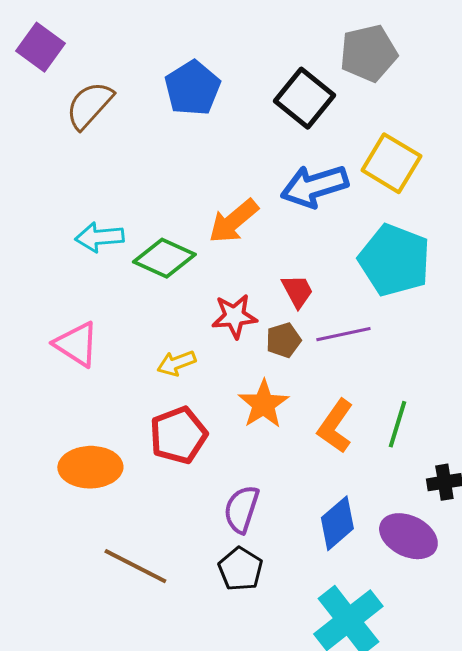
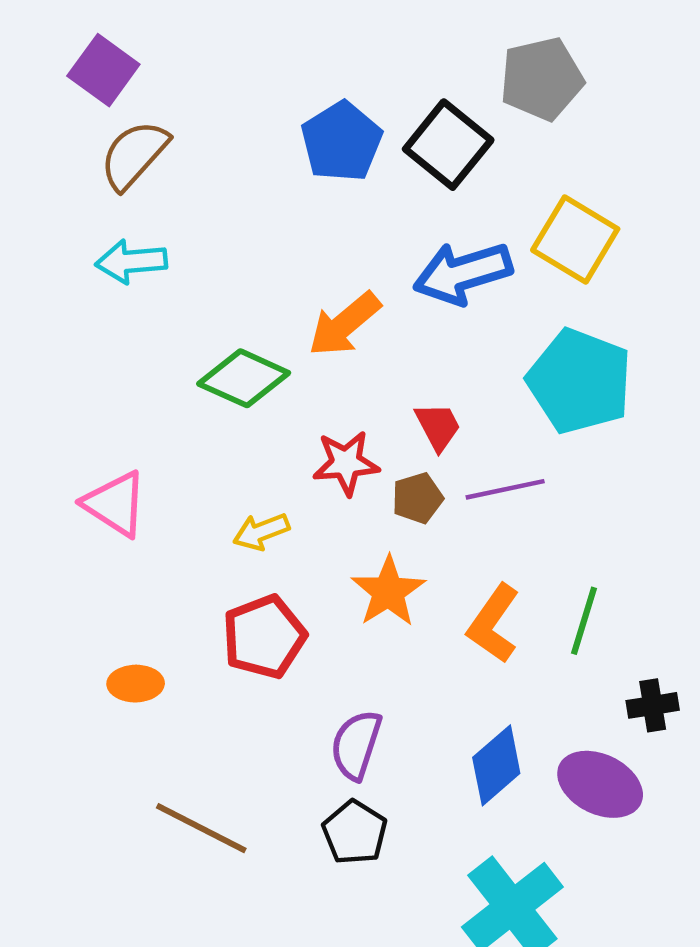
purple square: (40, 47) -> (103, 70), moved
blue pentagon: (192, 88) -> (342, 142), moved
cyan arrow: (99, 237) -> (131, 261), moved
orange ellipse: (90, 467) -> (136, 684), size x0.6

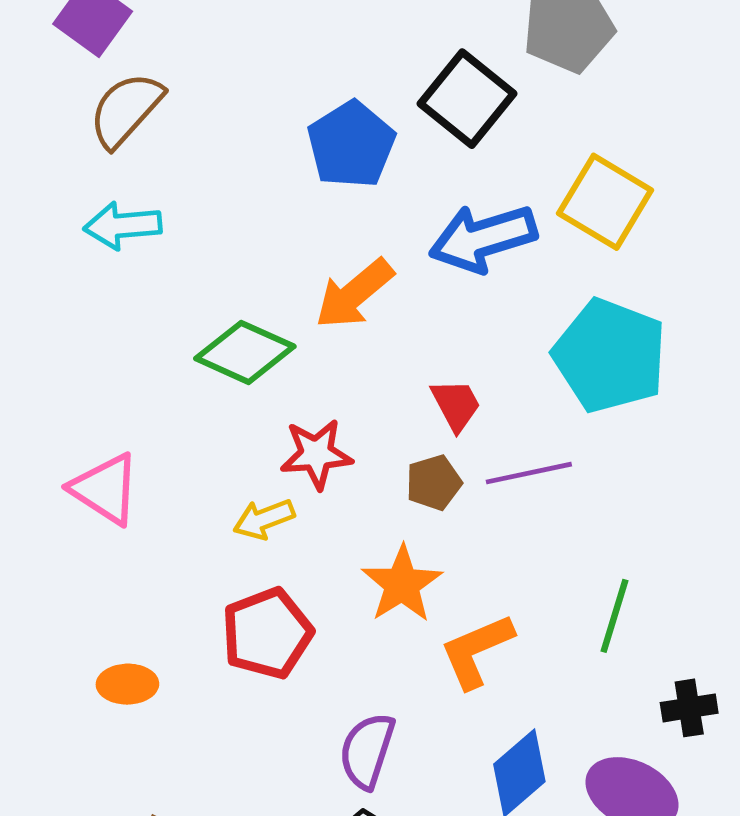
blue pentagon: (342, 142) -> (351, 145), moved
red star: (346, 463) -> (316, 454), moved
orange L-shape: (493, 624) -> (477, 651), moved, turned 32

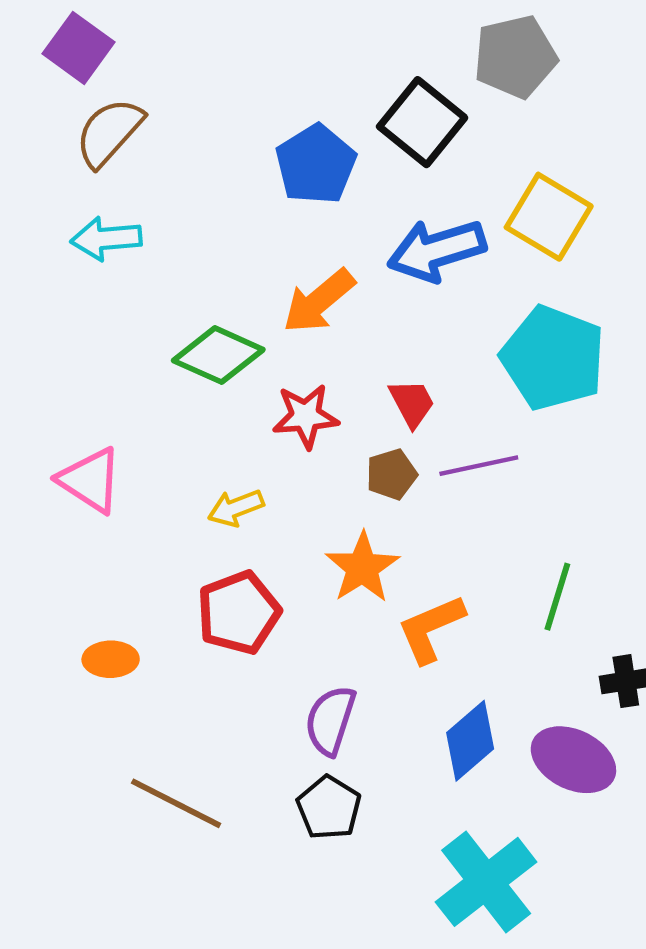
red star: (316, 454) -> (306, 416), moved

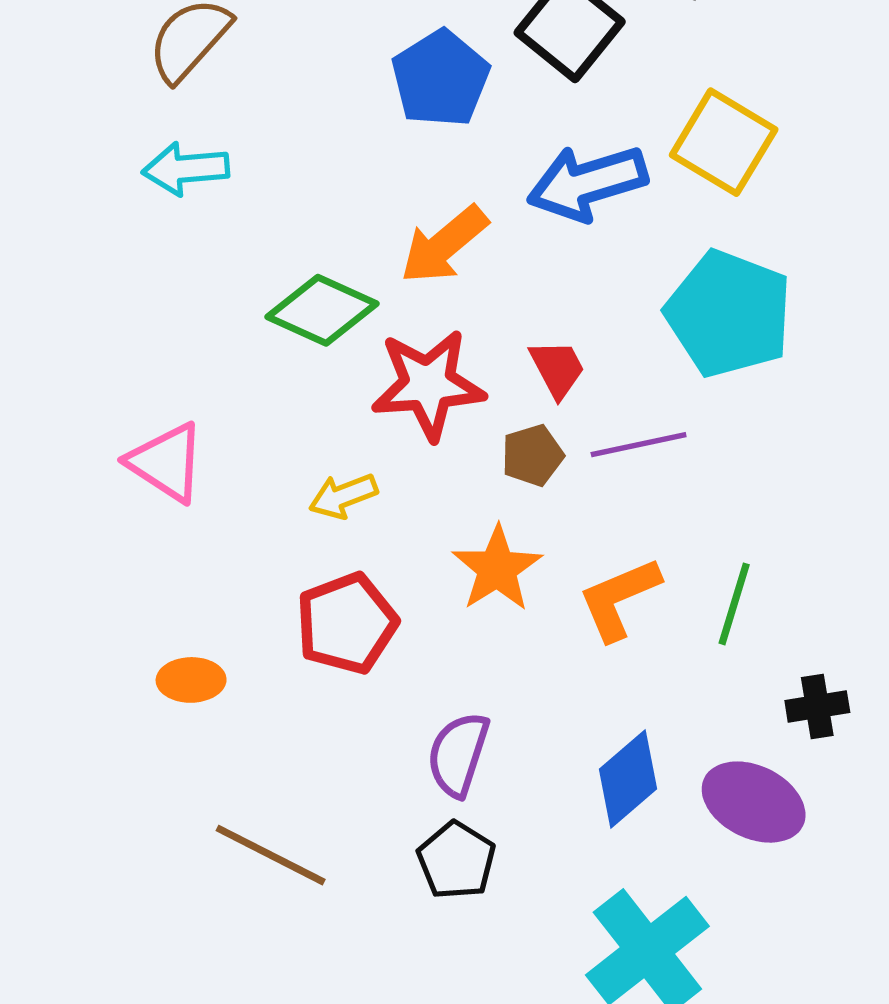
red star: (306, 416) -> (428, 385), size x1.4
orange L-shape: (431, 629) -> (619, 599), moved

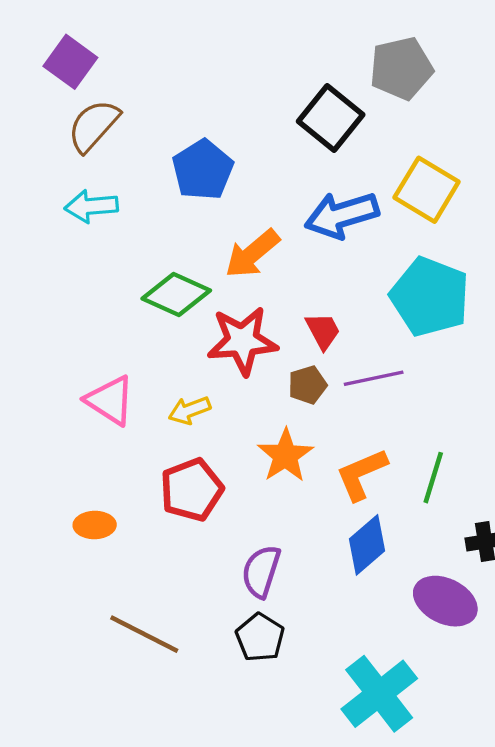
blue pentagon: (440, 79) -> (203, 170), moved
pink triangle: (166, 462) -> (110, 400), moved
blue diamond: (628, 779) -> (367, 545), moved

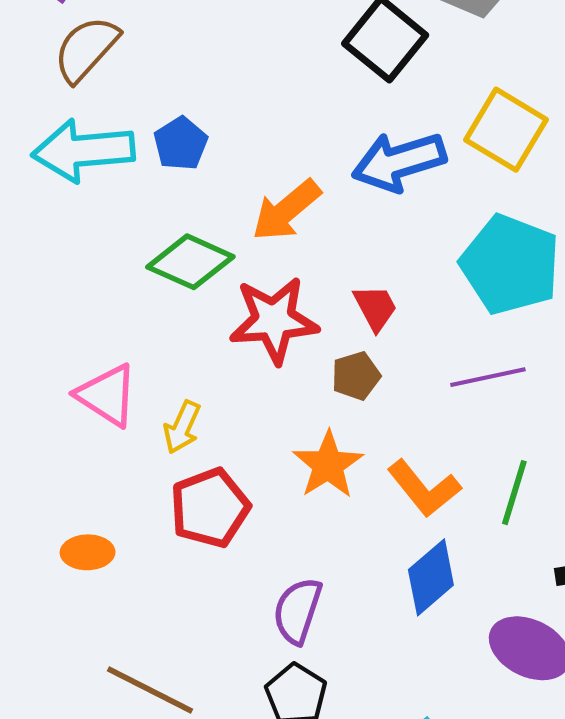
blue pentagon: (203, 170) -> (181, 144), moved, size x0.7
cyan arrow: (91, 206) -> (83, 151), size x1.5
purple line: (374, 378) -> (488, 377), moved
yellow arrow: (189, 410) -> (182, 427), moved, turned -45
orange L-shape: (362, 474) -> (424, 488), turned -106

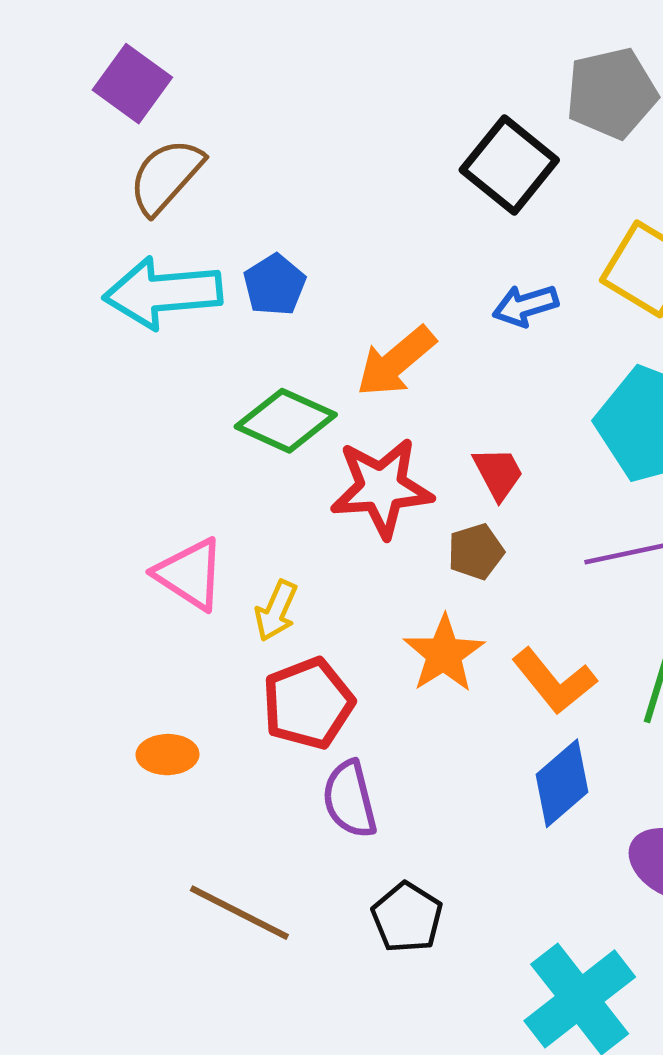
blue arrow: (399, 162) -> (525, 306), size x0.6
purple semicircle: (297, 611) -> (350, 799), moved, turned -32

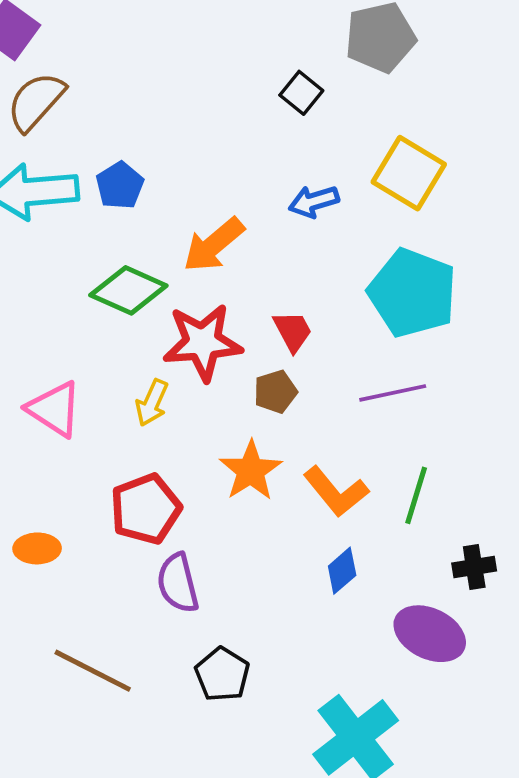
black square: (509, 165) -> (301, 93), size x0.6
yellow arrow: (276, 611) -> (152, 403), moved
blue diamond: (562, 783) -> (342, 571), size x0.7

